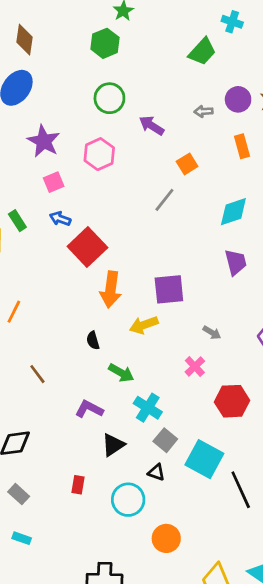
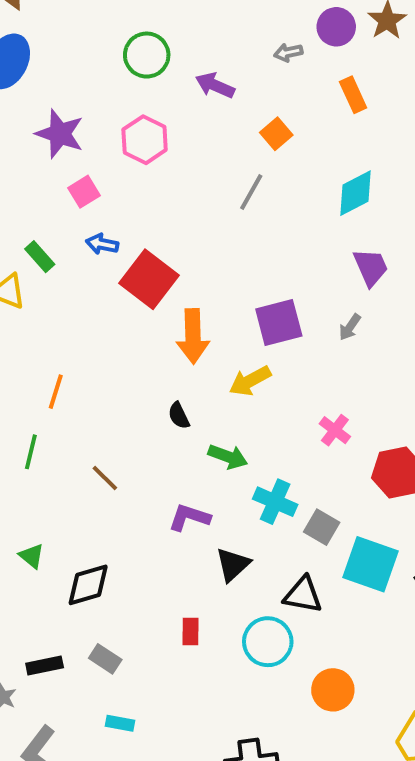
gray arrow: (212, 333) -> (350, 327), moved, turned 102
gray square: (165, 440) -> (322, 527), moved
black triangle: (156, 472) -> (303, 595), size x1.5

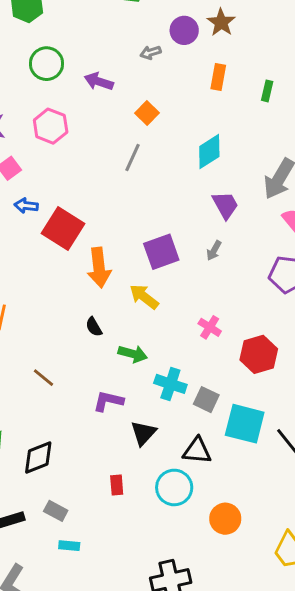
orange rectangle: (353, 95) -> (218, 77), moved, turned 40
yellow arrow: (250, 381) -> (144, 297), turned 72
cyan rectangle: (120, 723) -> (69, 546), moved

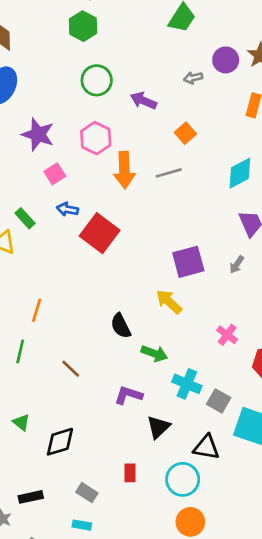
gray line: (132, 158) -> (169, 173), turned 45
orange arrow: (99, 268) -> (124, 170), moved
black semicircle: (94, 327) -> (121, 326), size x1.4
gray rectangle: (56, 511) -> (87, 493), moved
orange circle: (225, 519) -> (190, 522), moved

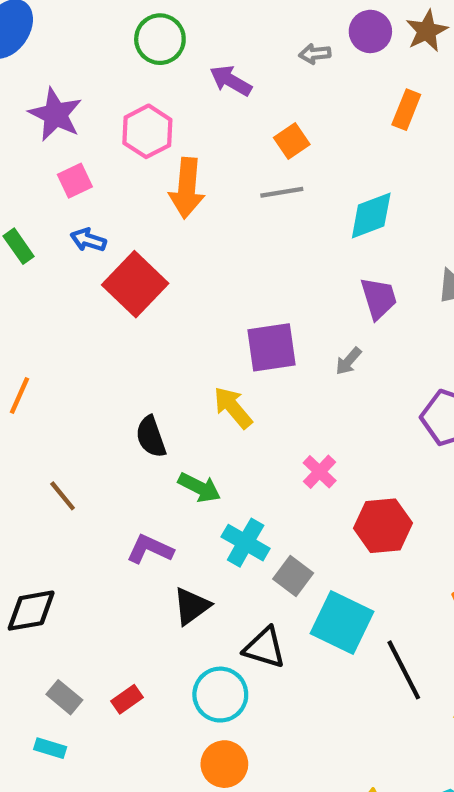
gray line: (169, 173) -> (282, 192), moved
red rectangle: (130, 473) -> (127, 699), moved, turned 48

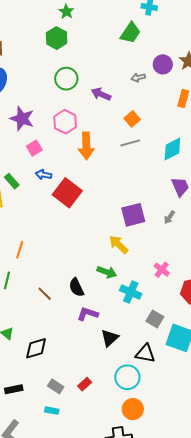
black semicircle: (151, 437) -> (76, 287), moved
green arrow: (199, 488) -> (107, 272), moved
cyan cross: (246, 543) -> (131, 292), moved

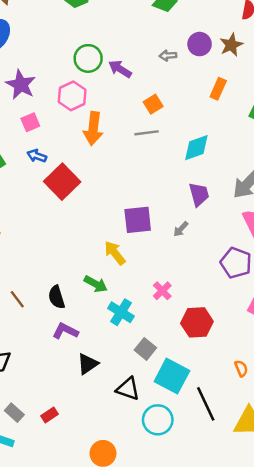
green circle: (66, 79) -> (88, 58), moved
cyan circle: (127, 377) -> (158, 420), moved

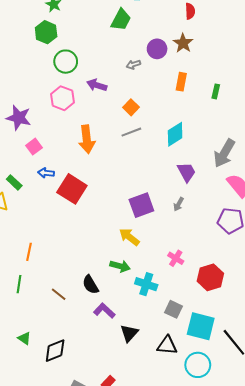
green circle: (88, 58) -> (66, 62), moved
pink hexagon: (72, 96) -> (62, 98), moved
purple L-shape: (65, 331) -> (104, 311), turned 30

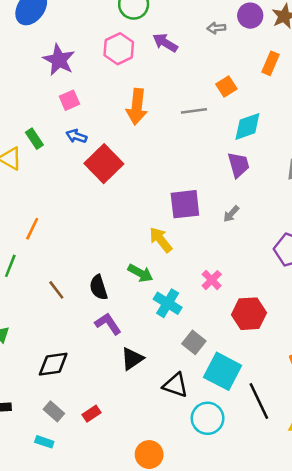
orange square: (131, 107) -> (226, 87), moved
purple trapezoid: (187, 172) -> (238, 165), moved
black diamond: (55, 351) -> (53, 364), moved

